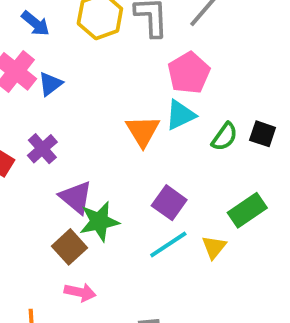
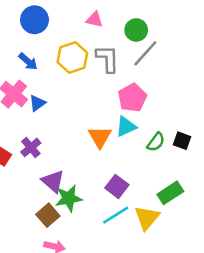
yellow triangle: (214, 247) -> (147, 218), size x1.5

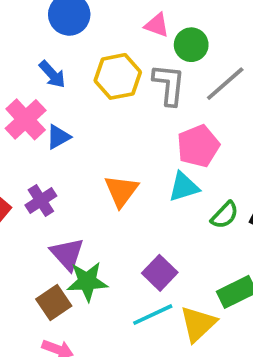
green circle: (136, 30) -> (191, 45), moved
orange triangle: (100, 137) -> (121, 191), moved

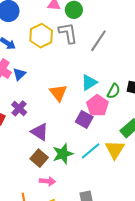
gray line: (225, 84) -> (98, 41), moved
pink pentagon: (198, 146) -> (97, 106), moved
purple square: (160, 273) -> (84, 119), moved
green star: (87, 281) -> (63, 154), moved

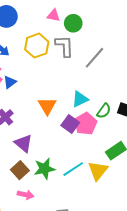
purple square: (84, 119) -> (70, 124), moved

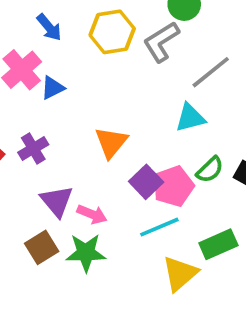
gray L-shape: (64, 46) -> (161, 42), turned -130
cyan triangle: (80, 99) -> (190, 118), moved
cyan line: (73, 169) -> (159, 227), moved
pink arrow: (25, 195) -> (92, 214), moved

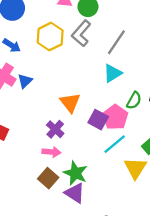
purple cross: (33, 149) -> (55, 129), moved
purple triangle: (57, 201) -> (75, 193), moved
pink arrow: (92, 214) -> (51, 152), moved
green star: (86, 253) -> (75, 173), turned -30

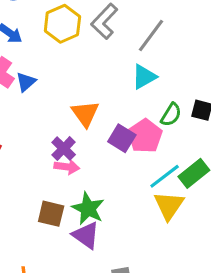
cyan line: (115, 144) -> (165, 176), moved
pink arrow: (51, 152) -> (67, 167), moved
brown square: (48, 178) -> (51, 214), turned -30

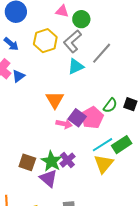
cyan triangle: (144, 77) -> (76, 66), moved
purple cross: (64, 148) -> (67, 160), moved
pink arrow: (67, 167) -> (64, 124), moved

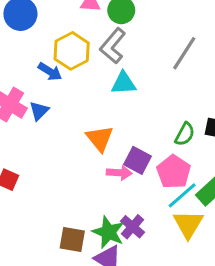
blue arrow: (11, 44) -> (50, 72), moved
gray line: (102, 53) -> (184, 53), moved
cyan triangle: (76, 66) -> (124, 83), turned 30
pink pentagon: (92, 118) -> (174, 172), moved

